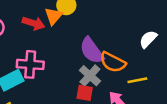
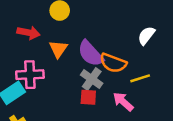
orange triangle: (54, 16) -> (58, 49), moved

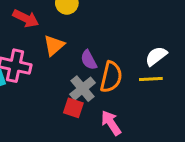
purple semicircle: (91, 54) -> (89, 60), size x0.6
orange semicircle: (113, 63) -> (111, 77), turned -112
yellow line: (140, 78) -> (151, 79), moved

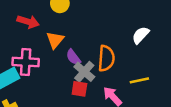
purple semicircle: (89, 60) -> (73, 57), moved
yellow line: (151, 79) -> (139, 80), moved

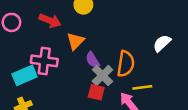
yellow line: (139, 80) -> (142, 87), moved

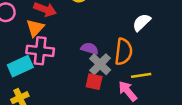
orange triangle: (76, 41) -> (35, 28), moved
white semicircle: (162, 43) -> (142, 22), moved
purple semicircle: (93, 60) -> (90, 49), turned 140

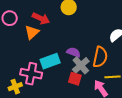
pink cross: (40, 51) -> (31, 74), moved
cyan rectangle: (20, 66) -> (50, 61), moved

